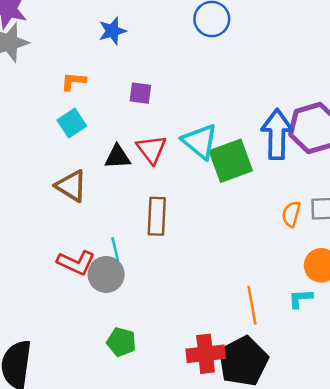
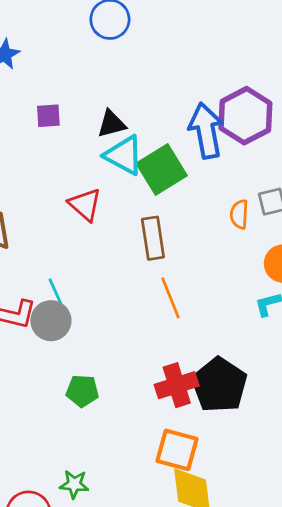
red triangle: (151, 149) -> (85, 205), moved
black triangle: (118, 157) -> (111, 124), moved
brown rectangle: (157, 216) -> (153, 238), moved
orange line: (252, 305) -> (171, 298), moved

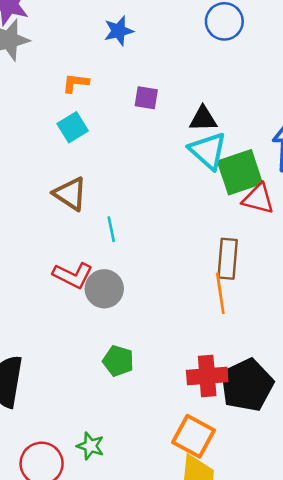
red triangle: (85, 205) -> (258, 199), moved, turned -40
brown rectangle: (153, 238) -> (228, 259), moved
cyan line: (55, 291) -> (111, 229), moved

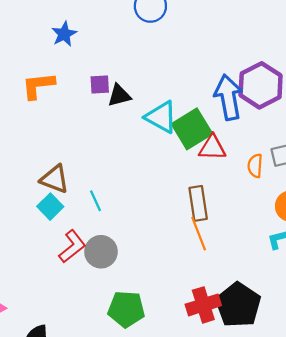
orange L-shape: (76, 83) -> (38, 86), size x1.5
black triangle: (203, 119) -> (119, 96), moved
cyan square: (73, 127) -> (50, 207), moved
red L-shape: (73, 275) -> (72, 246), turned -52
green pentagon: (118, 361) -> (126, 309), size x1.4

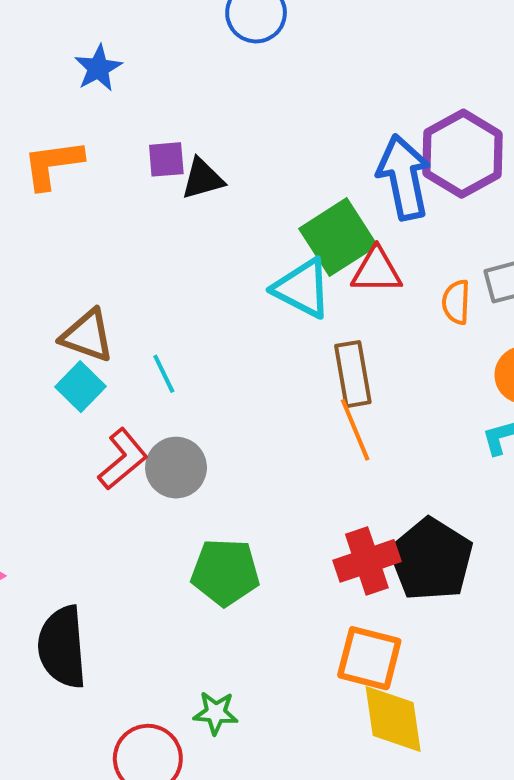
cyan triangle: (161, 117) -> (302, 288), moved

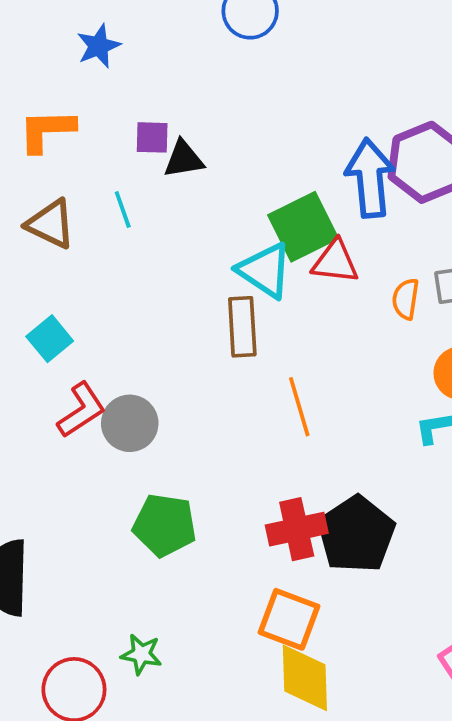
brown triangle: (87, 336) -> (51, 224), moved
cyan line: (164, 374) -> (123, 209), moved
brown rectangle: (353, 374) -> (242, 327), moved

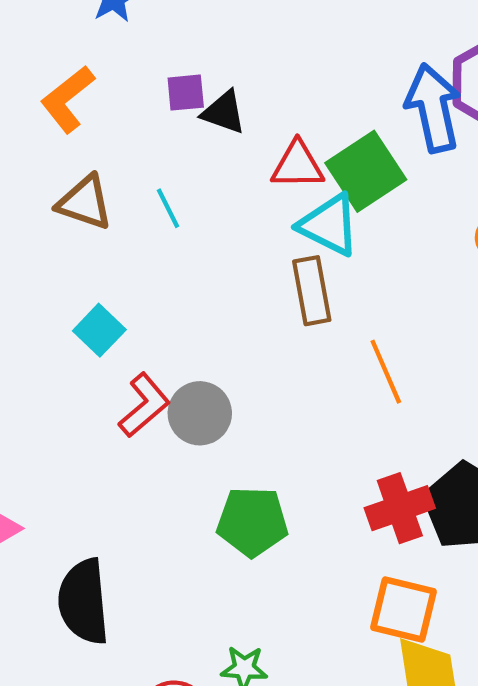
orange L-shape: (47, 130) -> (68, 99), turned -30
black triangle: (184, 159) -> (224, 112), turned 36
cyan line: (123, 209) -> (168, 208), moved
red triangle: (335, 262) -> (297, 165), moved

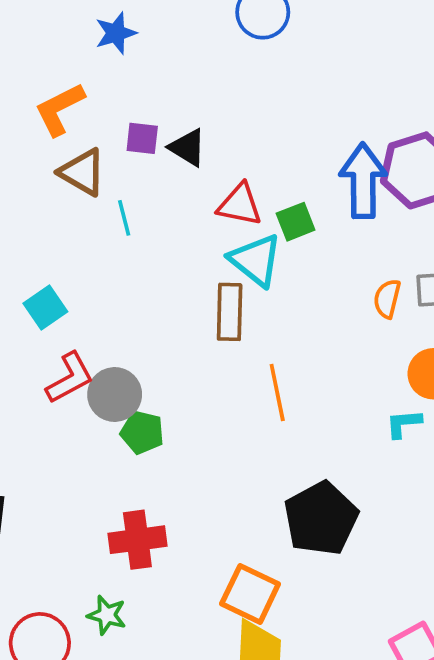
purple square: (186, 93) -> (142, 138), moved
green square: (366, 171) -> (296, 222), size x0.6
brown triangle: (85, 203) -> (82, 172), moved
red cross: (400, 508) -> (137, 540), moved
green pentagon: (252, 522) -> (142, 432), moved, size x0.7

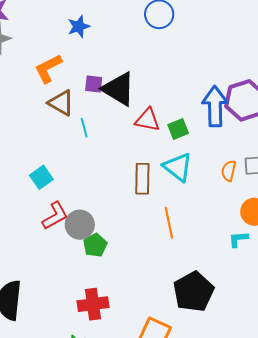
black triangle: (187, 148) -> (119, 89), size x1.6
cyan triangle: (256, 260) -> (178, 167), moved
green pentagon: (142, 432) -> (95, 245), turned 30

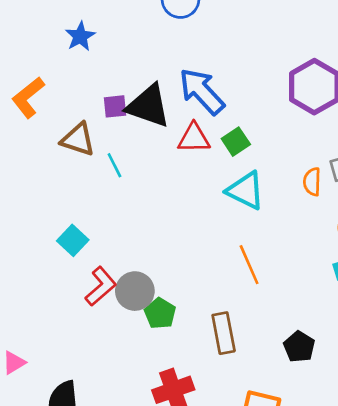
orange L-shape: (48, 68) -> (28, 97), moved
blue arrow: (215, 106) -> (202, 91), moved, turned -30
brown rectangle: (142, 179) -> (224, 333), moved
black pentagon: (193, 292) -> (299, 347), size x0.6

